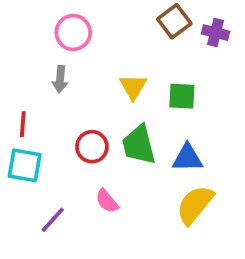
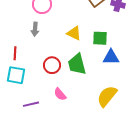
yellow triangle: (133, 87) -> (74, 33), turned -35
blue triangle: (187, 158) -> (111, 57), moved
purple line: (53, 220) -> (31, 104), turned 35

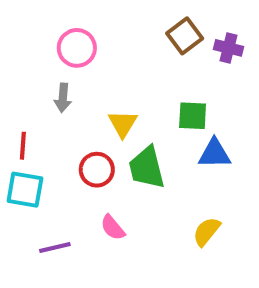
yellow triangle: (74, 33) -> (123, 124), moved, turned 35
yellow semicircle: (107, 96) -> (207, 232), size x0.7

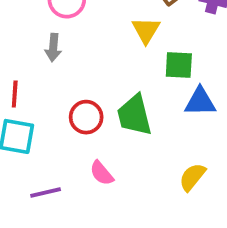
yellow triangle: (123, 124) -> (146, 30), moved

